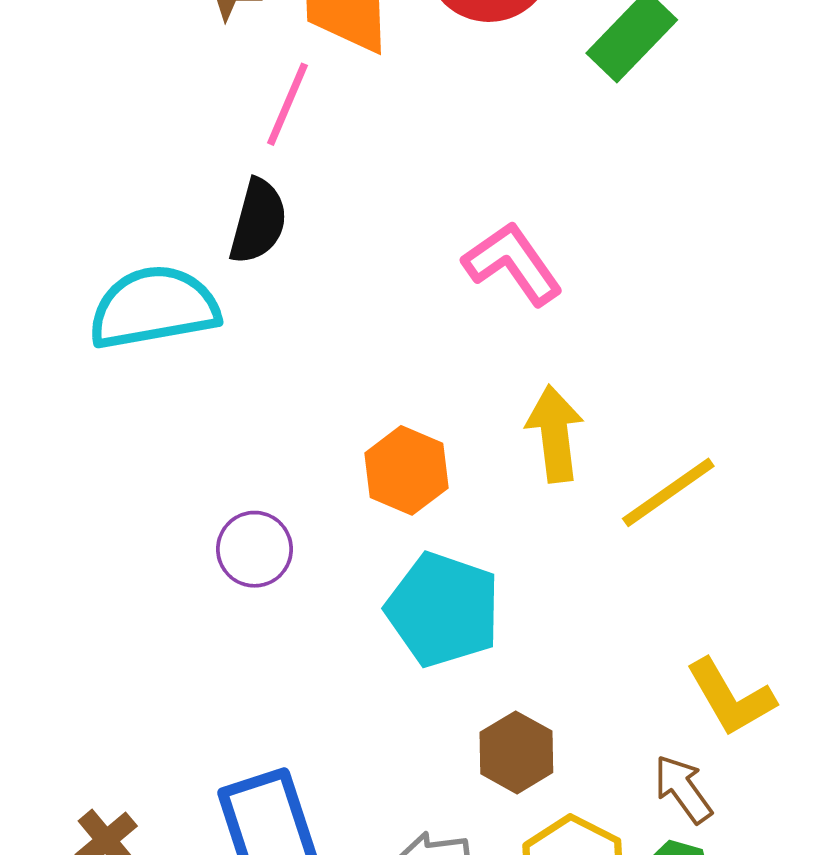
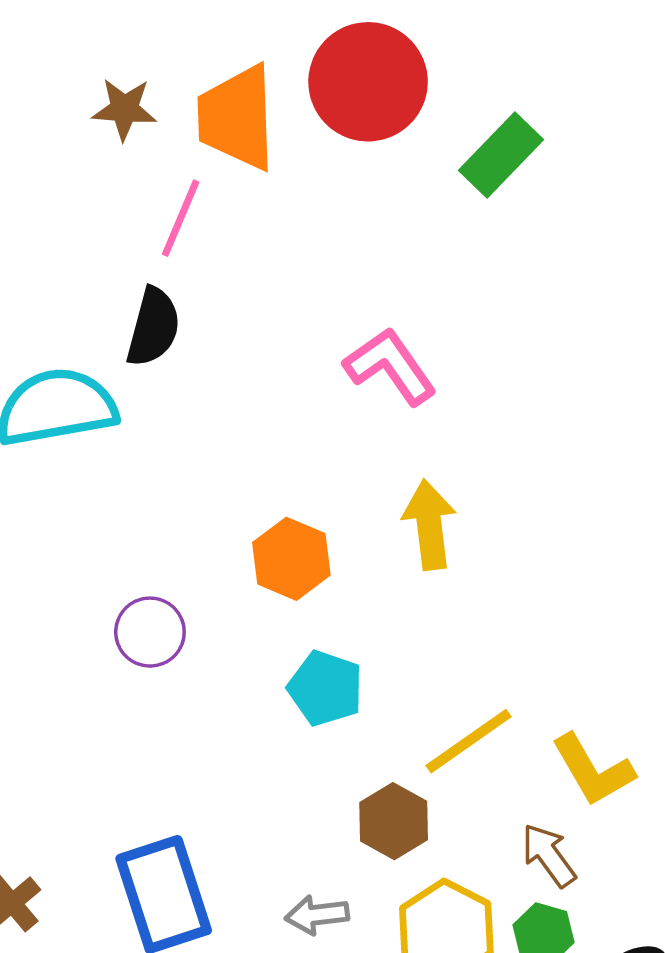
yellow line: (668, 492) -> (469, 741), moved
cyan pentagon: (443, 610) -> (325, 688), size x0.7

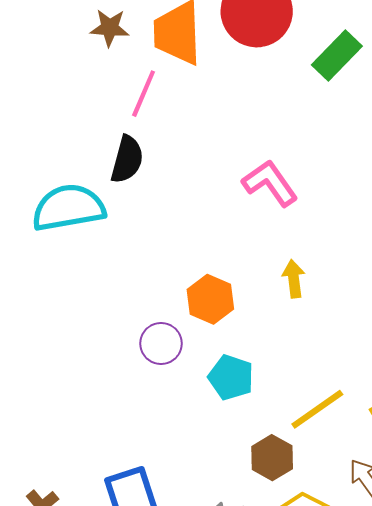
yellow arrow: (429, 525) -> (294, 279), size x0.7
purple circle: (150, 632) -> (161, 343), moved

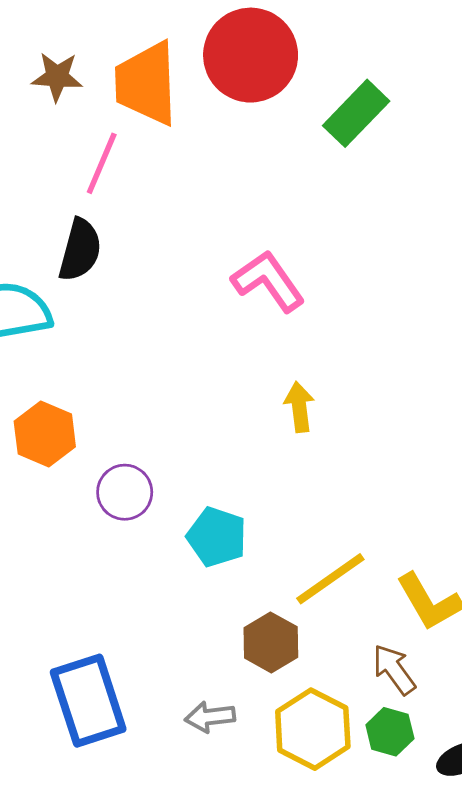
orange hexagon: (210, 299) -> (45, 434), moved

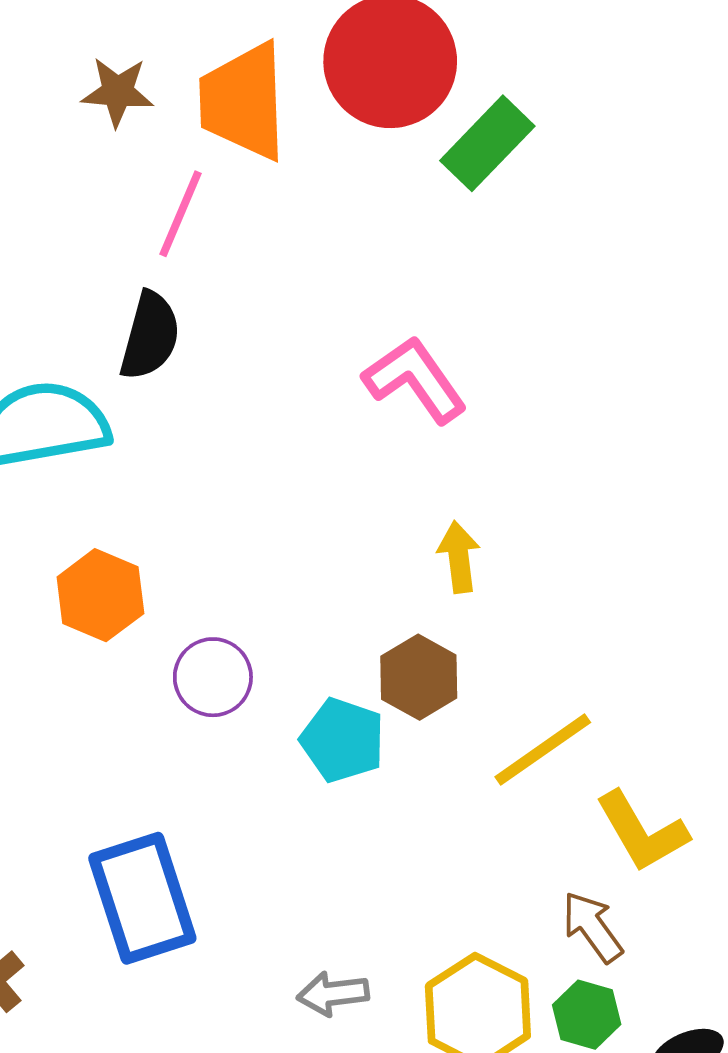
green rectangle: (356, 113) -> (487, 143), moved
yellow line: (330, 579) -> (543, 750), moved
brown hexagon: (271, 642) -> (419, 677), moved
blue rectangle: (88, 701) -> (142, 898), moved

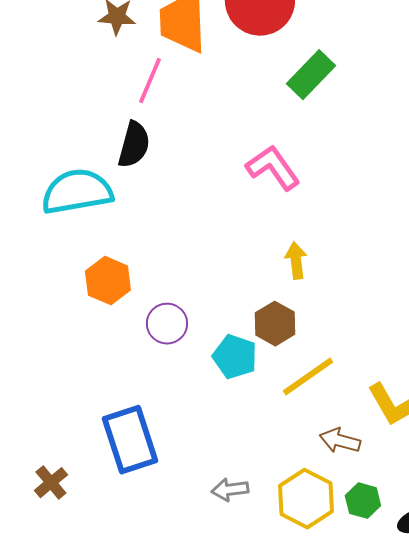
green rectangle: (487, 143) -> (311, 75), moved
yellow line: (543, 750) -> (308, 377), moved
brown arrow: (592, 927) -> (340, 441), moved, turned -39

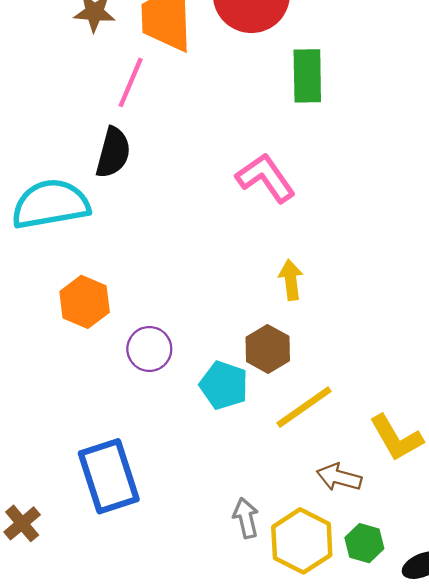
green rectangle: (311, 75) -> (307, 76), turned -45
gray arrow: (230, 490) -> (246, 518), moved, turned 84

